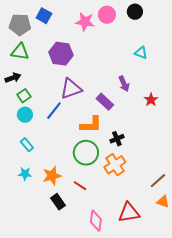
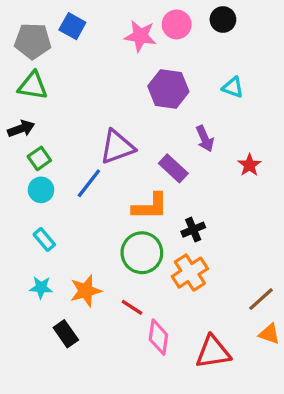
purple hexagon: (61, 54) -> (168, 89), moved
black rectangle: (58, 202) -> (66, 334), moved
pink diamond: (96, 221) -> (158, 337), moved

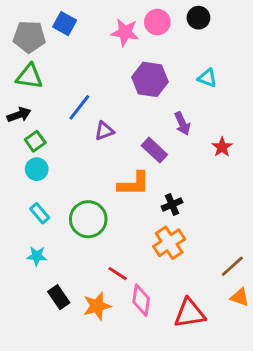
purple triangle: (117, 147) -> (104, 131), size x0.6
blue line: (89, 183) -> (79, 107), moved
green circle: (142, 253) -> (88, 219), moved
orange star: (86, 291) -> (97, 306), moved

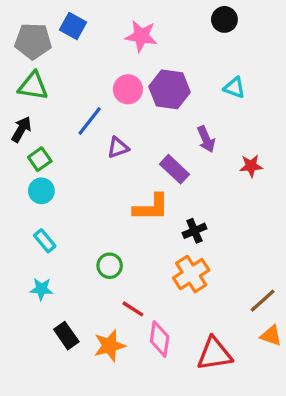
pink circle: (157, 22) -> (128, 89), moved
black arrow: (19, 115) -> (21, 129), turned -40
red star: (222, 147) -> (251, 166), turned 30
green circle: (88, 219) -> (110, 266), moved, size x0.6

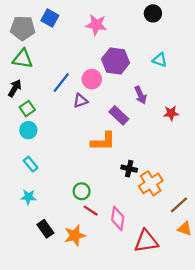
pink circle: (128, 89) -> (92, 79), moved
black cross: (194, 231) -> (129, 169), moved, turned 35
green circle: (110, 266) -> (82, 191), moved
orange cross: (191, 274) -> (151, 183), moved
pink diamond: (160, 339) -> (118, 218), moved

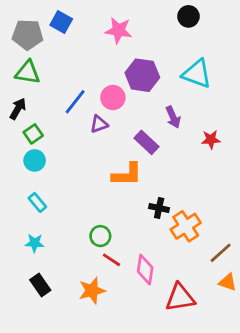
cyan triangle: (160, 60) -> (197, 74), size x1.6
black rectangle: (45, 229) -> (40, 285), moved

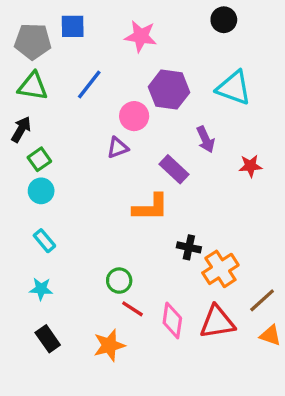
blue square: (61, 22) -> (73, 26), turned -30
blue line: (75, 102) -> (89, 85), moved
red triangle: (180, 298) -> (217, 322), moved

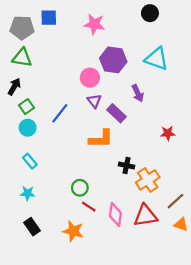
blue line: (89, 85) -> (60, 113), moved
purple triangle: (117, 148) -> (94, 101), moved, turned -48
red star: (250, 166) -> (168, 133), moved
orange star: (109, 345) -> (73, 231), turned 30

